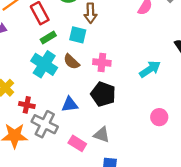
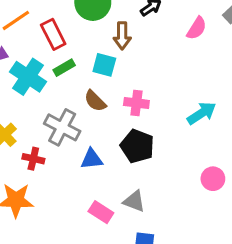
cyan cross: (44, 64) -> (28, 77), moved
gray cross: (45, 124) -> (62, 127), moved

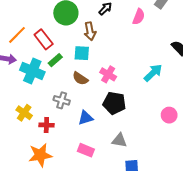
pink cross: (136, 103) -> (108, 74), turned 35
gray cross: (62, 127) -> (62, 100), size x0.7
pink rectangle: (101, 212) -> (86, 150), moved

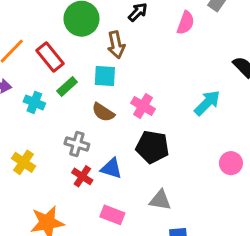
cyan cross: (32, 71) -> (34, 102), size x0.6
blue triangle: (86, 118) -> (111, 168), turned 35
red cross: (46, 125) -> (82, 176), moved, turned 32

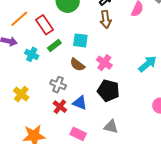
brown arrow: (116, 45) -> (106, 19), moved

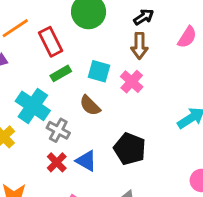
cyan cross: (32, 54) -> (33, 106), moved, size x1.6
pink cross: (104, 63) -> (132, 82), moved

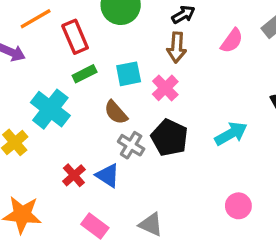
cyan square: (99, 71) -> (129, 74), turned -30
gray cross: (58, 130) -> (131, 145), moved
black pentagon: (130, 149) -> (169, 138), moved

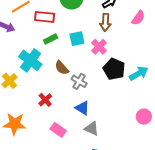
red rectangle: (75, 37) -> (45, 17), turned -60
brown semicircle: (116, 112) -> (62, 68), moved
black pentagon: (169, 138) -> (114, 69), moved
blue triangle: (108, 175) -> (82, 108), moved

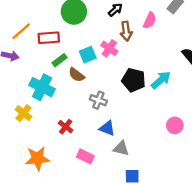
brown arrow: (105, 22) -> (126, 31), moved
pink cross: (99, 47) -> (109, 48), moved
brown semicircle: (62, 68) -> (77, 75), moved

